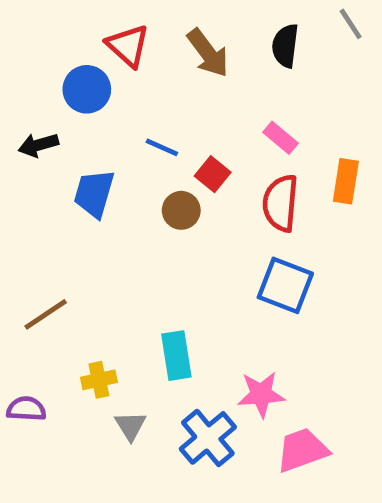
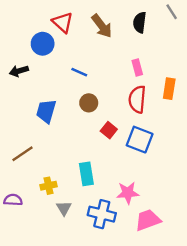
pink rectangle: (280, 138) -> (137, 67), turned 35
red square: (213, 174) -> (109, 130), moved
blue trapezoid: (94, 193) -> (46, 111), moved
blue cross: (208, 438) -> (102, 214), turned -36

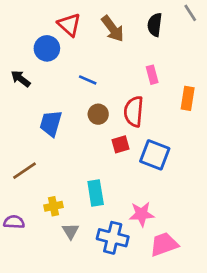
black arrow: (19, 71) -> (21, 79), turned 54
red semicircle: (137, 99) -> (134, 112), moved
red square: (109, 130) -> (121, 144), turned 35

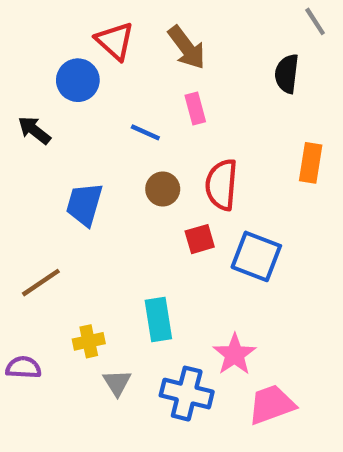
black semicircle: (155, 25) -> (287, 74), moved
pink rectangle: (152, 75) -> (195, 108), moved
pink star: (142, 214) -> (235, 354), turned -30

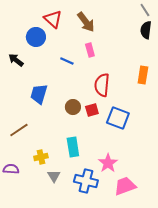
black semicircle: (287, 74) -> (146, 30), moved
brown circle: (163, 189) -> (73, 107), moved

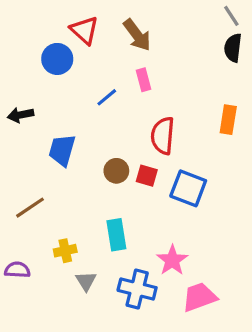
black arrow: (16, 60) -> (21, 115), moved, turned -49
blue line: (67, 61) -> (107, 97), turned -64
red square: (92, 110) -> (147, 176), turned 32

